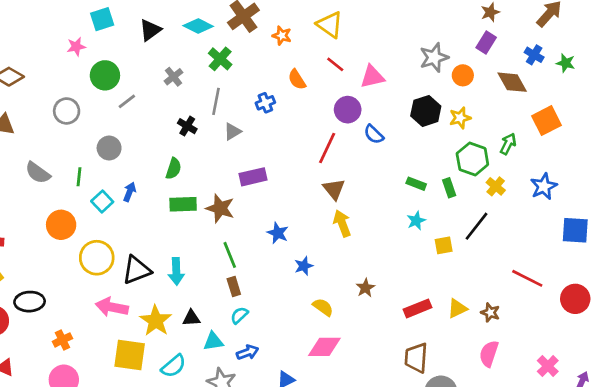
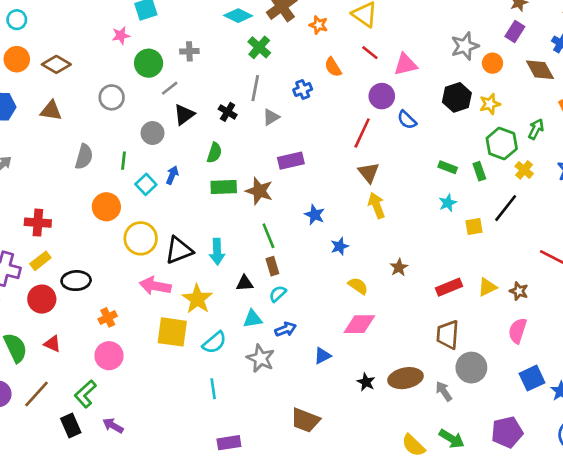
black triangle: (150, 30) -> (184, 115), moved
gray cross: (174, 77) -> (189, 51), moved, turned 36
gray semicircle: (38, 173) -> (84, 157), turned -110
black triangle: (191, 318) -> (245, 283), moved

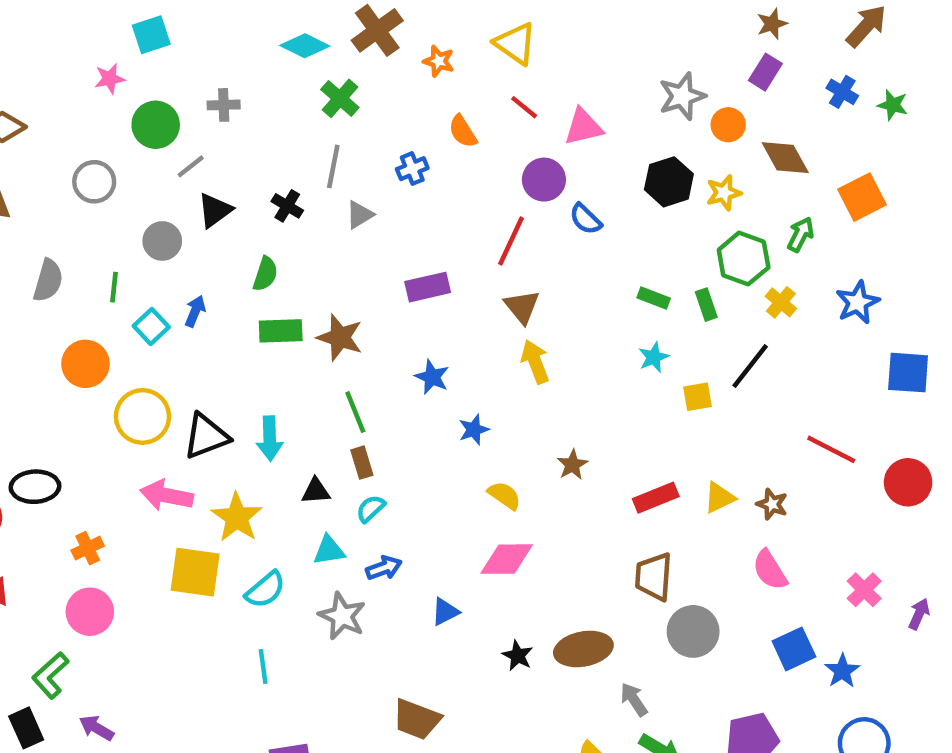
brown diamond: (540, 70) -> (785, 158), moved
purple rectangle: (291, 161) -> (428, 287), moved
pink semicircle: (518, 331) -> (770, 570), turned -50
gray arrow: (444, 391) -> (634, 699), moved

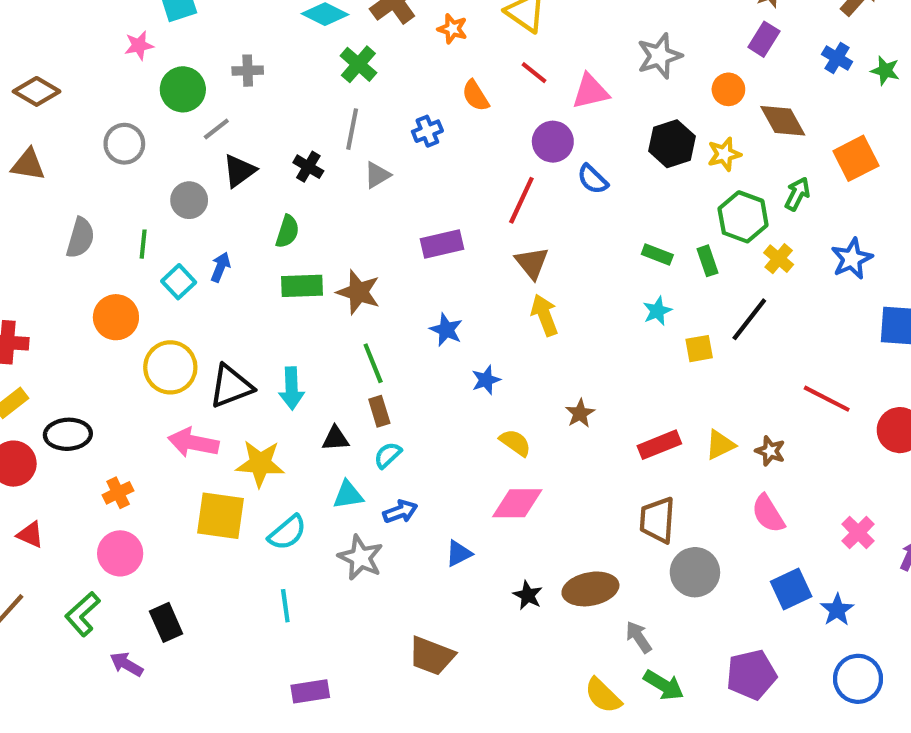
gray star: (682, 96) -> (659, 56), moved
yellow star: (237, 517) -> (260, 464), turned -30
black rectangle: (26, 728) -> (166, 622), moved

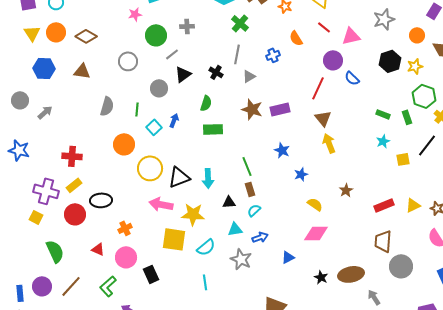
brown star: (358, 292) -> (252, 109), moved
red triangle: (30, 535) -> (98, 249), moved
black rectangle: (166, 622) -> (151, 274), moved

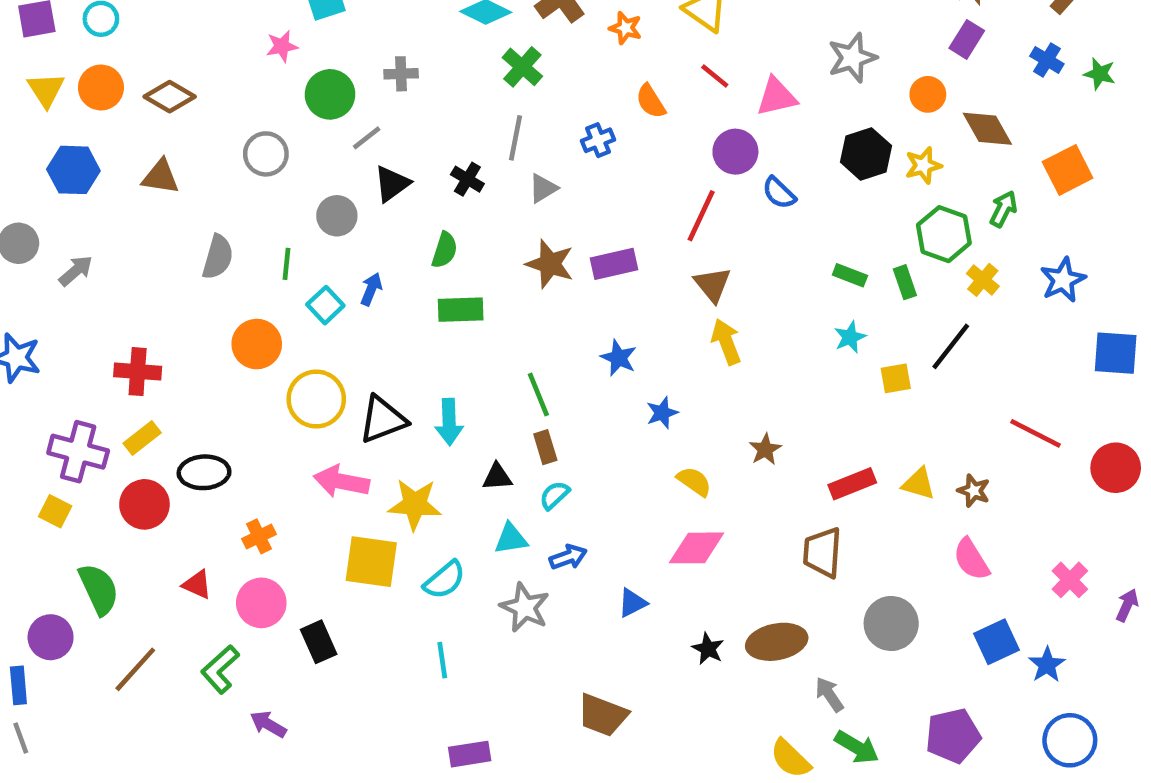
yellow triangle: (413, 205) -> (919, 484), turned 42
brown trapezoid: (383, 241) -> (822, 552), moved
purple circle: (42, 286) -> (51, 637), moved

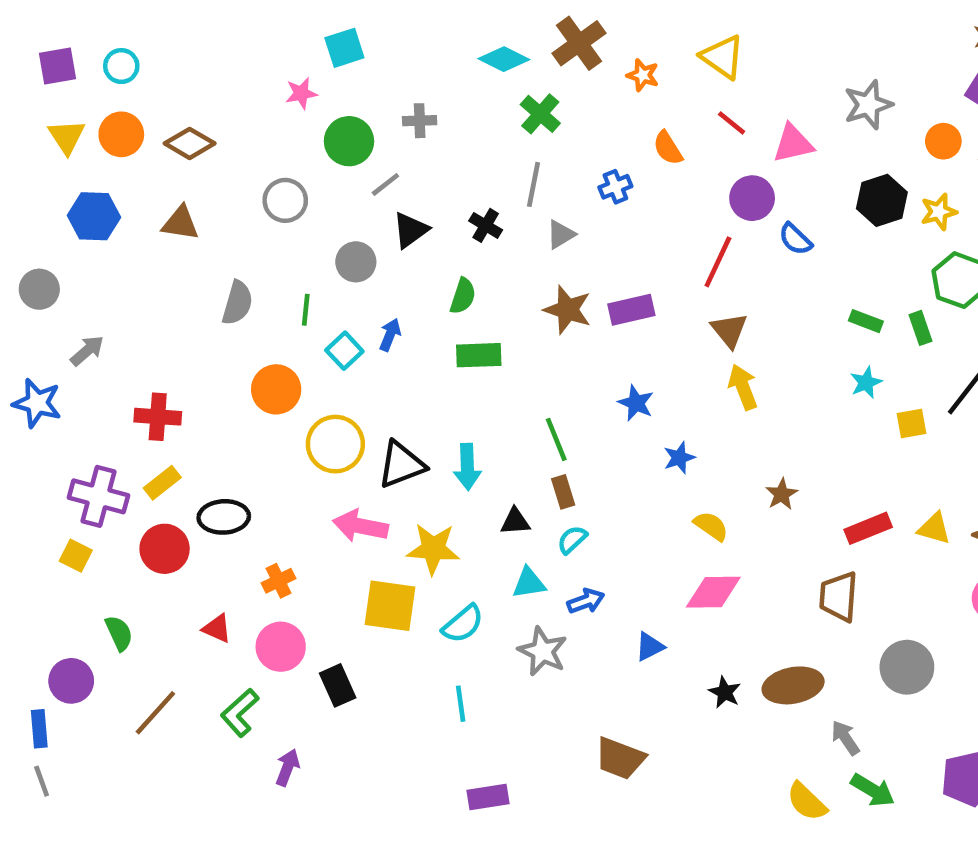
gray arrow: (76, 271) -> (87, 351), moved
green semicircle: (99, 589) -> (119, 633), size x0.7
purple arrow: (268, 724) -> (288, 767), turned 81

